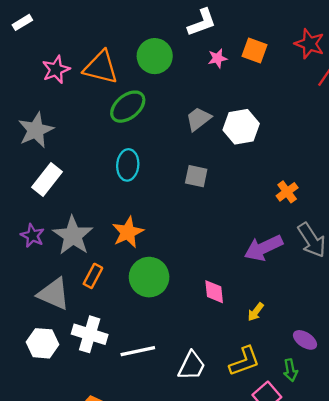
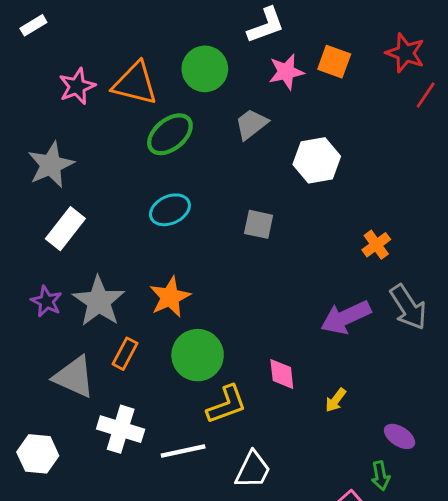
pink star: (217, 58) -> (286, 72), size x1.4
gray trapezoid: (198, 119) -> (251, 124), moved
cyan ellipse: (128, 165) -> (170, 210), turned 60
white hexagon: (42, 343) -> (38, 454), moved
yellow L-shape: (244, 361) -> (227, 404), moved

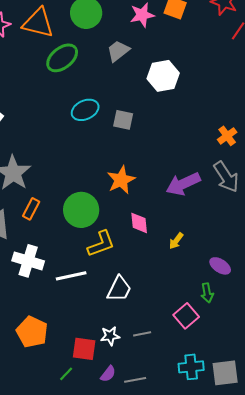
cyan ellipse: (170, 210) -> (85, 110), moved
orange cross: (376, 245) -> (227, 136), moved
orange star: (170, 297) -> (121, 180), moved

